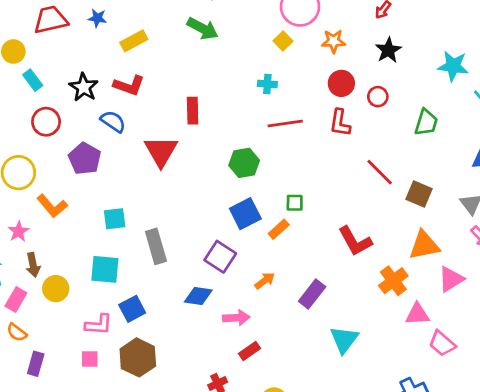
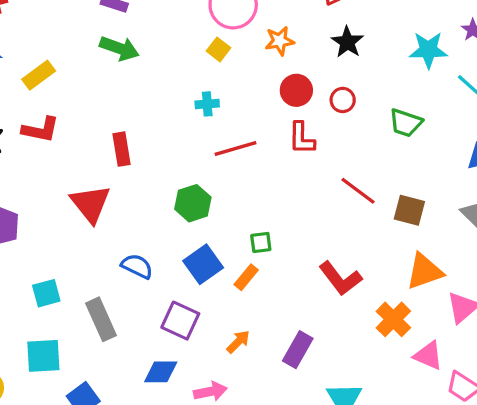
blue semicircle: (113, 121) -> (137, 266), moved
green trapezoid: (426, 122) -> (406, 123), turned 100
pink triangle: (417, 314) -> (428, 356), turned 35

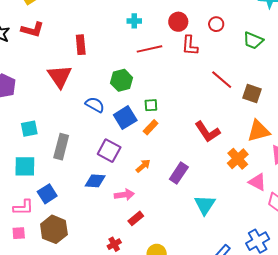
red circle: (296, 90) -> (178, 22), moved
green square: (261, 242) -> (151, 105), moved
blue semicircle: (137, 266) -> (95, 105), moved
gray rectangle: (101, 319) -> (61, 147), turned 35

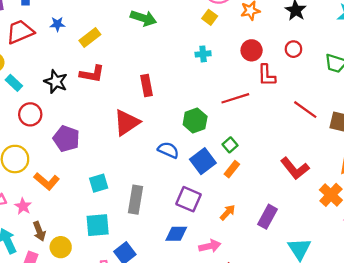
red line: (150, 49) -> (235, 98), moved
red triangle: (60, 76) -> (127, 123), turned 36
green square: (151, 105) -> (230, 145), turned -32

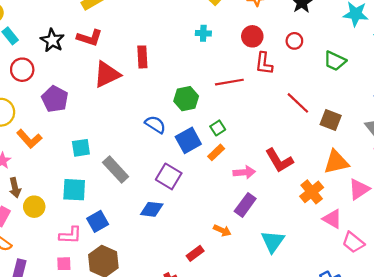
red triangle: (127, 123) -> (107, 74), moved
gray rectangle: (136, 200) -> (116, 170), turned -60
orange arrow: (228, 212) -> (222, 230), moved, turned 63
pink arrow: (210, 246) -> (244, 172), moved

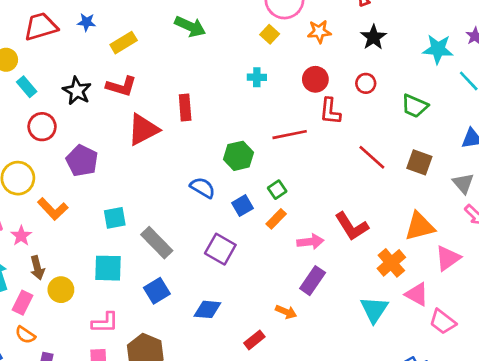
brown square: (331, 120) -> (419, 162), moved
blue square: (188, 140) -> (243, 206), size x0.7
blue diamond: (152, 209) -> (207, 309), moved
blue square: (98, 221) -> (157, 291), moved
cyan triangle: (273, 242) -> (374, 310), moved

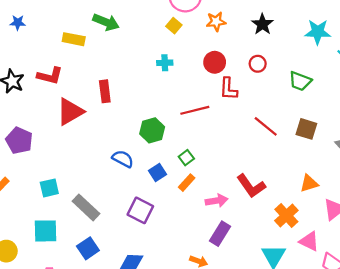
yellow rectangle: (124, 43) -> (74, 39), moved, turned 45
orange triangle: (420, 226) -> (309, 183), size x0.7

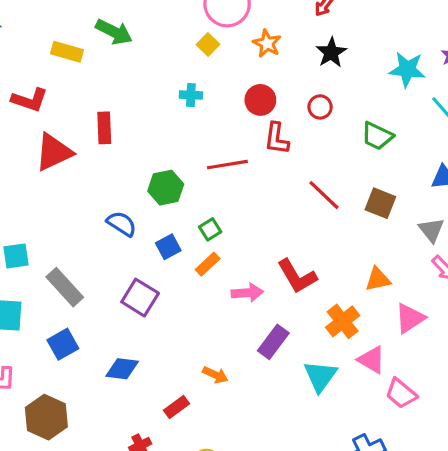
orange star: (216, 22) -> (267, 43), turned 30
purple rectangle: (220, 234) -> (273, 342), moved

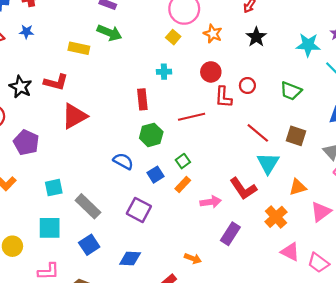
red circle: (320, 107) -> (247, 86), moved
red rectangle: (104, 128) -> (142, 99), moved
pink triangle: (372, 360) -> (290, 252), moved
cyan triangle: (320, 376) -> (268, 163), moved

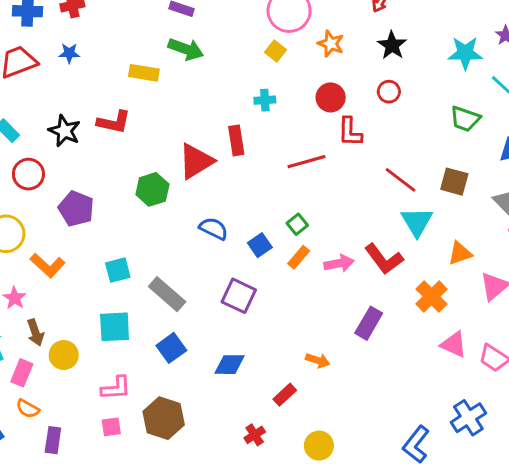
red circle: (247, 86) -> (389, 92), moved
green trapezoid: (291, 91) -> (465, 119), moved
red triangle: (74, 116) -> (196, 161), moved
green hexagon: (151, 135) -> (152, 189), moved
pink arrow: (211, 202) -> (339, 263), moved

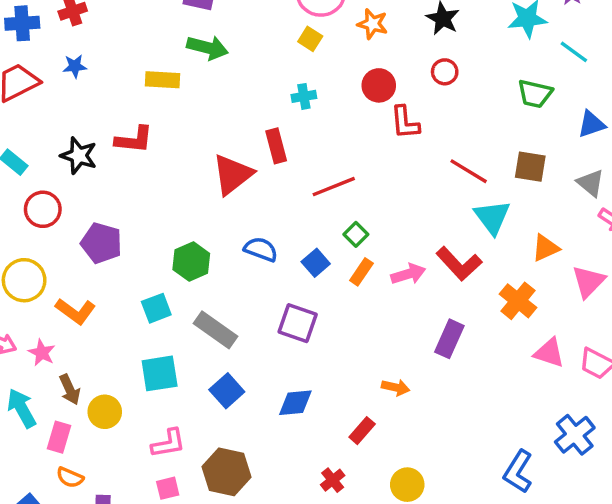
red line: (306, 162) -> (334, 187), moved
green hexagon: (152, 189) -> (191, 261), moved

